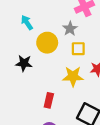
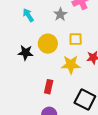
gray star: (70, 29) -> (60, 14), moved
yellow circle: (47, 43) -> (48, 44), moved

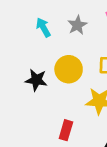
gray star: (60, 14) -> (77, 25), moved

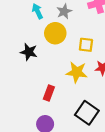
yellow circle: (69, 69) -> (55, 33), moved

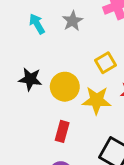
yellow circle: (55, 33) -> (65, 87), moved
yellow square: (86, 45) -> (105, 63), turned -32

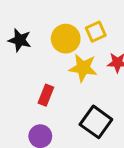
yellow circle: (65, 87) -> (66, 39), moved

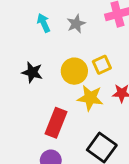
red rectangle: (46, 95) -> (56, 123), size x1.5

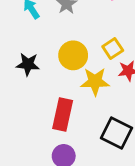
yellow square: (102, 65) -> (113, 49), moved

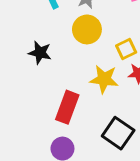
yellow circle: (73, 55) -> (87, 29), moved

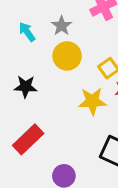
red rectangle: (67, 107) -> (28, 139), moved, turned 36

